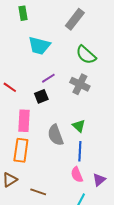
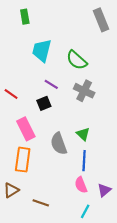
gray rectangle: (75, 19) -> (101, 20), moved, turned -60
cyan trapezoid: (39, 46) -> (42, 51), turned 90
green semicircle: (86, 55) -> (77, 60), moved
purple line: (48, 78) -> (51, 84), turned 64
pink rectangle: (24, 121) -> (26, 129), turned -30

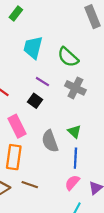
green rectangle: (25, 17) -> (16, 13), turned 48
black square: (44, 103) -> (35, 101), turned -32
pink semicircle: (81, 185) -> (72, 183), turned 63
brown line: (41, 203) -> (30, 185), moved

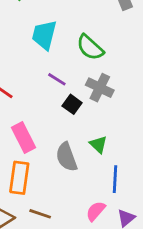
black square: (35, 101) -> (72, 104), moved
blue line: (75, 158) -> (115, 179), moved

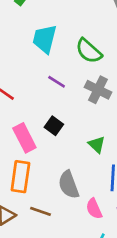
black square: (72, 104) -> (54, 126), moved
gray semicircle: (66, 157) -> (69, 185), moved
pink semicircle: (96, 211) -> (94, 209), turned -65

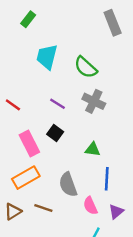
purple line: (57, 82) -> (57, 104), moved
green triangle: (97, 145) -> (93, 149), turned -35
orange rectangle: (20, 177) -> (26, 178), turned 52

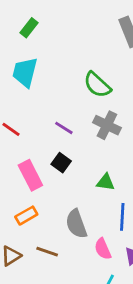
cyan trapezoid: (47, 57) -> (25, 72), moved
orange rectangle: (26, 178) -> (26, 216), size x0.7

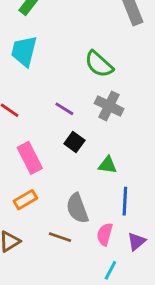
black square: (61, 163) -> (74, 142), moved
pink semicircle: (103, 249) -> (105, 234), turned 40
brown line: (47, 252) -> (60, 237), moved

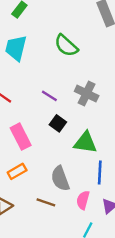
green semicircle: (99, 64) -> (66, 46), moved
green triangle: (108, 165) -> (85, 143), size x1.5

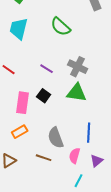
black square: (58, 123) -> (44, 96), moved
pink rectangle: (21, 137) -> (23, 103), turned 35
green triangle: (85, 143) -> (77, 93), moved

